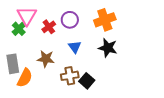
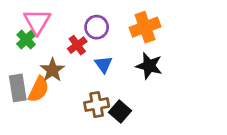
red cross: (49, 27) -> (77, 45), moved
brown star: (46, 59) -> (52, 70), moved, turned 30
orange semicircle: (25, 78) -> (39, 89), moved

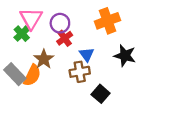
purple circle: (97, 27) -> (60, 23), moved
orange cross: (145, 27) -> (107, 21), moved
gray rectangle: (18, 88) -> (15, 74), turned -35
brown cross: (97, 105) -> (80, 72), moved

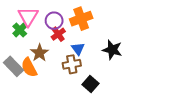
orange cross: (107, 21) -> (81, 19), moved
orange semicircle: (32, 75) -> (29, 67), turned 126

